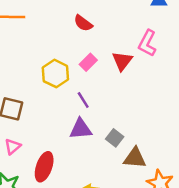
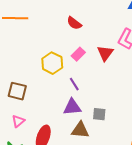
gray square: (115, 138) -> (99, 114), turned -32
brown triangle: (135, 158) -> (80, 130), moved

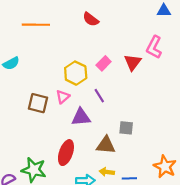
red semicircle: (74, 23) -> (91, 19), moved
purple triangle: (72, 107) -> (81, 117), moved
pink triangle: (18, 121) -> (63, 97), moved

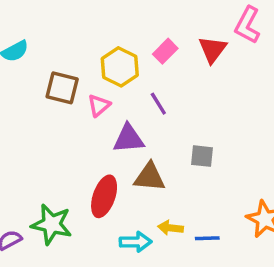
brown square: (38, 103) -> (62, 88), moved
brown triangle: (106, 145) -> (150, 177), moved

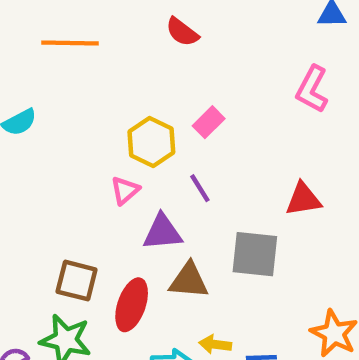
red triangle: (212, 49) -> (303, 199), moved, turned 44
brown square: (62, 88) -> (77, 281), moved
gray square: (202, 156) -> (255, 254), size x1.6

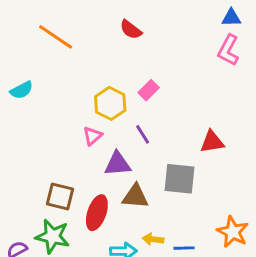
orange line: (70, 43) -> (56, 37), turned 33
pink L-shape: (312, 89) -> (228, 50), moved

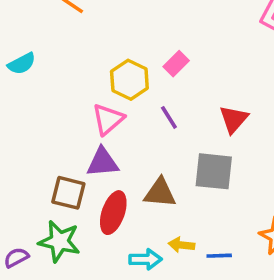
pink triangle: (92, 136) -> (108, 119), size x1.4
red triangle: (212, 142) -> (234, 119), moved, turned -40
purple triangle: (118, 164) -> (102, 162), moved

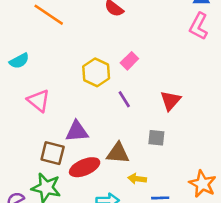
pink triangle: (108, 119) -> (38, 101), moved, turned -40
gray square: (214, 171) -> (156, 138), size x0.6
red ellipse: (113, 213) -> (85, 167), turned 48
yellow arrow: (181, 245) -> (137, 179), moved

